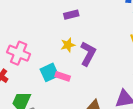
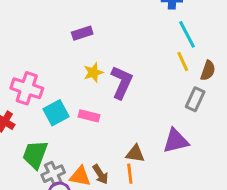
purple rectangle: (71, 15) -> (82, 33), moved
cyan square: (49, 72) -> (56, 113), moved

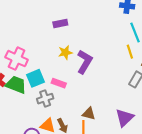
purple triangle: (176, 141) -> (125, 118), moved, turned -36
green trapezoid: (35, 155) -> (16, 85), moved, turned 85
gray cross: (53, 174) -> (45, 99), moved

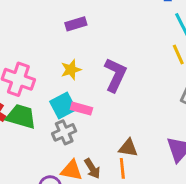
yellow star: (65, 52) -> (71, 70), moved
cyan square: (36, 78) -> (63, 105), moved

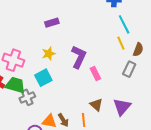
pink rectangle: (81, 109) -> (95, 74), moved, turned 48
gray cross: (64, 132) -> (27, 97), moved
brown triangle: (128, 148) -> (96, 105), moved, turned 32

